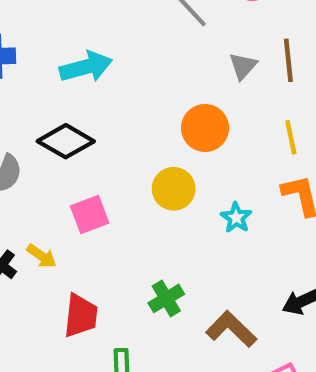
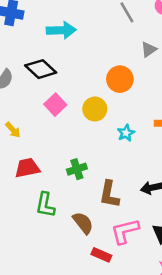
pink square: (90, 214) -> (55, 105), moved, turned -35
red trapezoid: (81, 316) -> (27, 168), turned -120
brown L-shape: (231, 329) -> (109, 194), turned -136

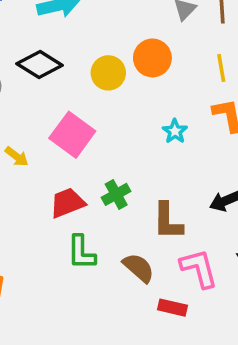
pink square: (55, 105) -> (72, 135), moved, size x1.4
yellow circle: (95, 109) -> (108, 73), moved
red trapezoid: (27, 168) -> (67, 203), moved
pink L-shape: (125, 231) -> (199, 268), turned 100

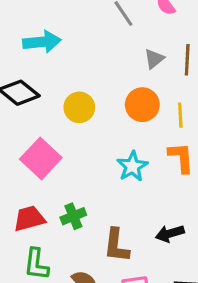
orange circle: (152, 58) -> (142, 105), moved
cyan star: (175, 131) -> (132, 166), size x1.4

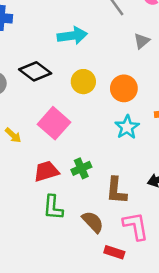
cyan arrow: (42, 42) -> (72, 36), moved
orange circle: (142, 105) -> (124, 88), moved

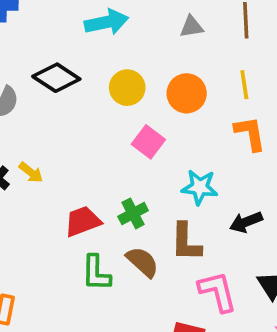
gray triangle: (142, 41) -> (192, 27), moved, turned 36
pink square: (54, 123) -> (148, 142), moved, size x0.7
cyan star: (127, 127) -> (200, 187), moved, turned -30
brown semicircle: (93, 222) -> (142, 262), moved

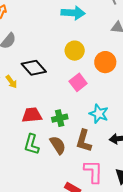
black diamond: (56, 78) -> (34, 68), moved

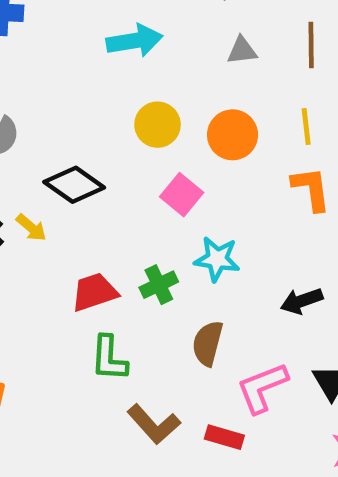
cyan star: (99, 114) -> (217, 259), moved
brown L-shape: (84, 141) -> (154, 424), moved, turned -45
brown semicircle: (58, 145) -> (208, 343), moved, turned -120
pink L-shape: (93, 172) -> (262, 388), turned -100

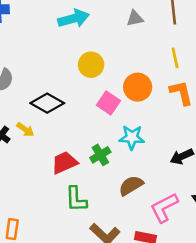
orange circle: (233, 135) -> (138, 87), moved
brown semicircle: (208, 343) -> (131, 185), turned 50

